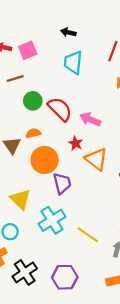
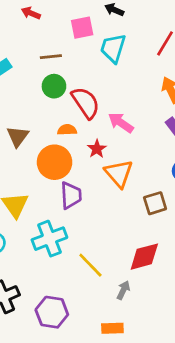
pink square: (28, 50) -> (82, 28), moved
brown line: (15, 78) -> (51, 57), moved
orange semicircle: (33, 133) -> (67, 130), moved

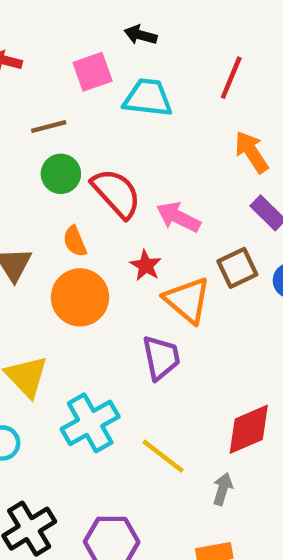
cyan trapezoid: (113, 48) -> (148, 98), turned 88
orange semicircle: (67, 130) -> (75, 241), moved, turned -102
purple trapezoid: (71, 195) -> (161, 358), moved
brown square: (155, 203) -> (237, 268), moved

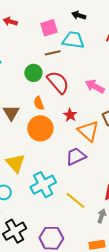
black arrow: (141, 35) -> (79, 15), moved
brown line: (49, 127) -> (53, 53), moved
pink arrow: (178, 217) -> (95, 86), moved
purple trapezoid: (161, 358) -> (76, 156), turned -105

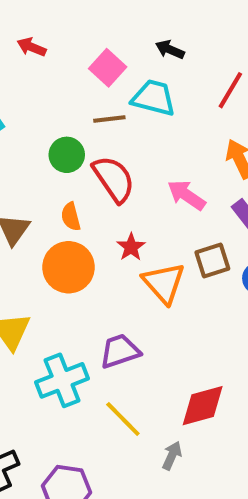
pink square: (49, 28) -> (108, 68), turned -36
purple trapezoid: (76, 156) -> (120, 351), moved

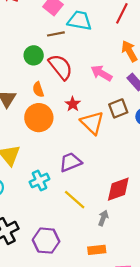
cyan cross: (62, 380) -> (40, 180), size x0.7

